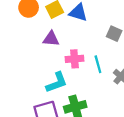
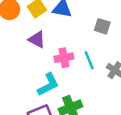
purple triangle: (51, 39) -> (37, 39), turned 30

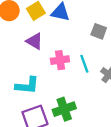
cyan L-shape: (48, 85) -> (27, 85), moved, turned 30

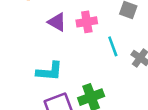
pink cross: (60, 60) -> (87, 22), moved

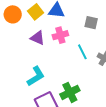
cyan L-shape: (49, 71) -> (36, 76), turned -30

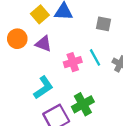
orange circle: (13, 14) -> (17, 39), moved
pink cross: (60, 35) -> (73, 62), moved

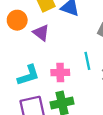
pink cross: (73, 62) -> (60, 72), moved

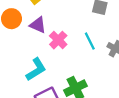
pink cross: (60, 72) -> (58, 40), moved, turned -30

